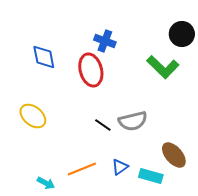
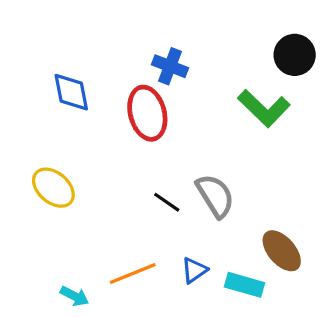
gray semicircle: (133, 121) -> (215, 196), turned -108

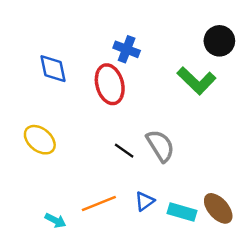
brown ellipse: (282, 251) -> (218, 208), moved

